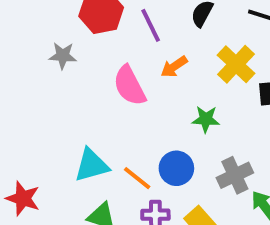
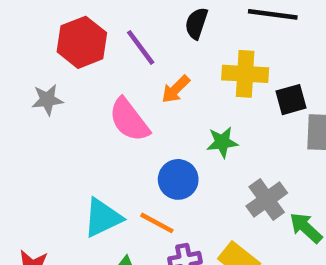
yellow cross: (236, 64) -> (245, 74), turned -30
blue circle: (176, 168) -> (178, 179), moved

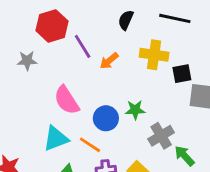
purple line: (141, 47) -> (83, 46), moved
pink semicircle: (129, 120) -> (67, 100), moved
green star: (222, 142) -> (135, 110), moved

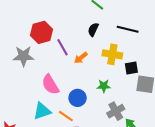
gray star: (27, 61) -> (23, 56), size x1.5
green star: (135, 110) -> (104, 86), moved

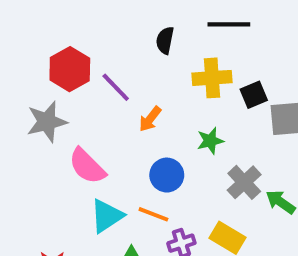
orange arrow: (81, 58) -> (150, 119), moved
pink semicircle: (50, 85) -> (87, 166), moved

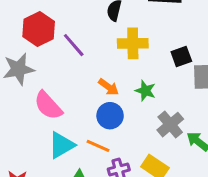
yellow cross: (212, 78) -> (133, 43), moved
orange arrow: (150, 119) -> (109, 87), moved, turned -95
green star: (210, 141) -> (145, 91), turned 30

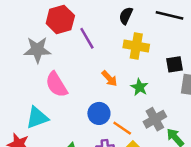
blue circle: (110, 116) -> (99, 113), moved
cyan triangle: (61, 145) -> (37, 118), moved
orange line: (98, 146) -> (122, 128), moved

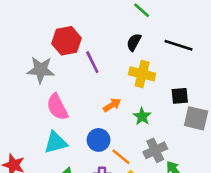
orange arrow: (109, 78) -> (112, 105), turned -84
cyan triangle: (37, 118) -> (56, 142), moved

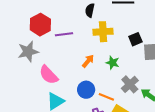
purple line: (92, 62) -> (64, 34), turned -54

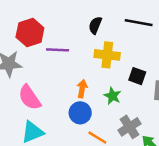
black square: (135, 39) -> (137, 76), moved, turned 32
orange arrow: (88, 61) -> (82, 89), turned -40
blue circle: (86, 90) -> (80, 113), moved

